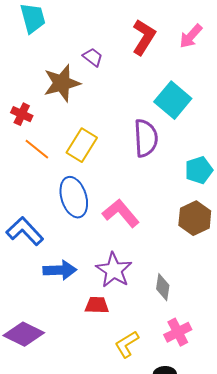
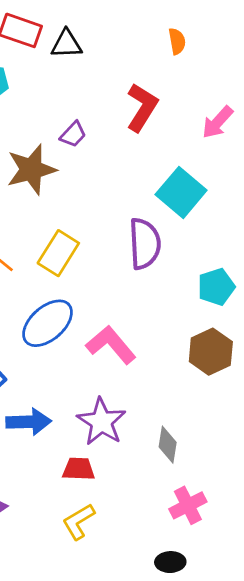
pink arrow: (191, 36) -> (218, 122), moved
purple trapezoid: (93, 57) -> (73, 134), turned 95
blue ellipse: (74, 197) -> (48, 323), turned 66
yellow L-shape: (127, 344) -> (79, 522), moved

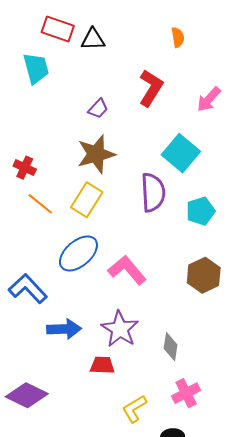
brown star: (31, 169) -> (96, 154), moved
cyan pentagon: (216, 287) -> (201, 211), moved
yellow L-shape: (79, 522) -> (134, 409), moved

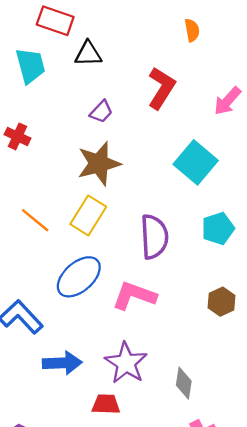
black triangle: (93, 39) -> (88, 54), moved
red cross: (25, 168) -> (17, 136), moved
purple semicircle: (153, 192) -> (154, 237), moved
pink L-shape: (127, 270) -> (134, 296), turned -30
brown hexagon: (204, 275) -> (222, 302), size x0.7

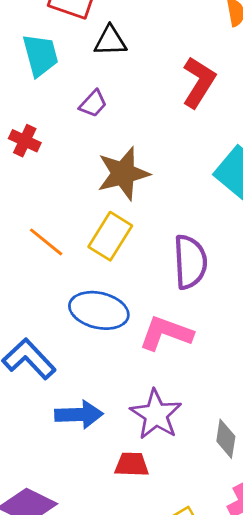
purple trapezoid: (101, 112) -> (93, 104), moved
blue ellipse: (79, 277) -> (99, 310), turned 54

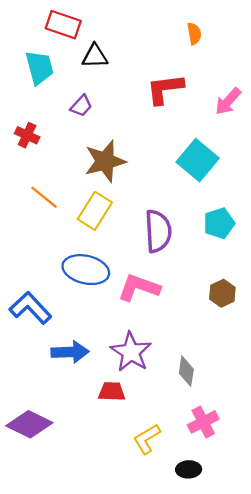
red L-shape: (199, 82) -> (165, 89), turned -129
orange line: (46, 242) -> (44, 197), moved

